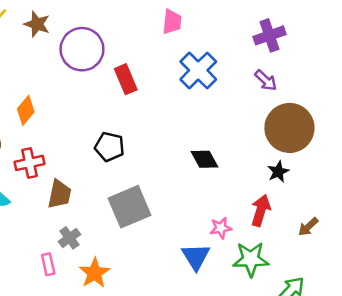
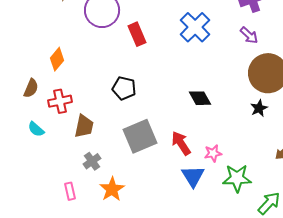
red arrow: (261, 210) -> (181, 143), moved, turned -50
pink rectangle: (48, 264) -> (70, 191), moved

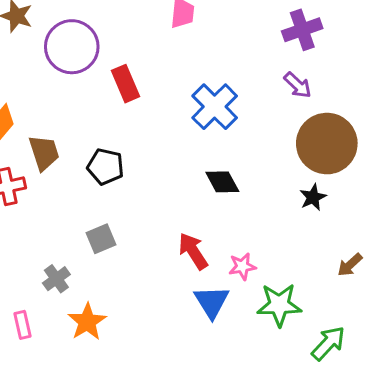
blue cross: (195, 27) -> (215, 107), moved
brown trapezoid: (84, 126) -> (44, 153), moved, turned -30
gray square: (140, 136) -> (101, 239), moved, size x0.6

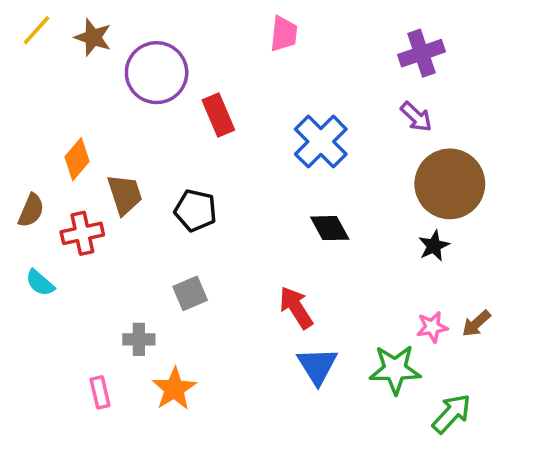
pink star: (242, 266) -> (432, 327), moved
gray cross: (56, 279) -> (139, 339), turned 36

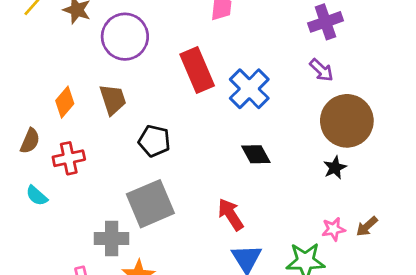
red rectangle: (218, 115) -> (197, 70), moved, size x1.4
brown trapezoid: (125, 195) -> (113, 99), moved
gray square: (190, 293) -> (150, 204), size x1.8
gray cross: (139, 339) -> (112, 238), size x1.4

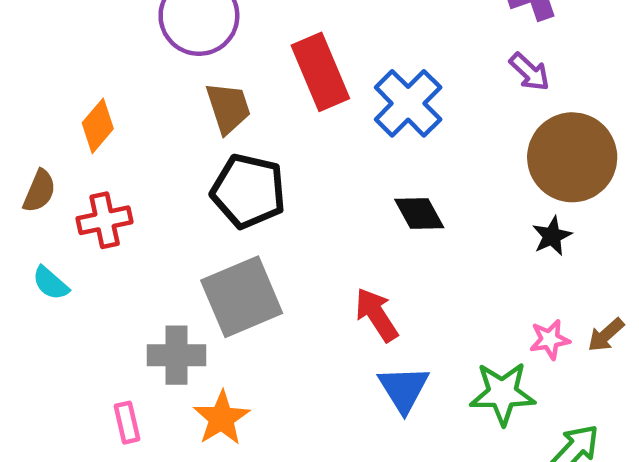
brown trapezoid: (113, 99) -> (228, 108), moved
black pentagon: (154, 141) -> (248, 191), size x1.4

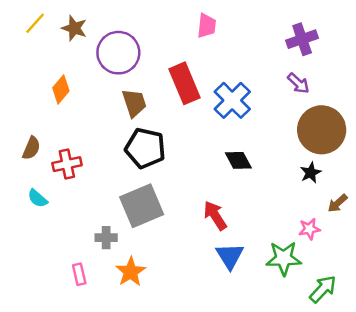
orange diamond: (98, 126) -> (61, 89), moved
brown arrow: (606, 335) -> (338, 203), moved
gray cross: (176, 355) -> (106, 238), size x0.7

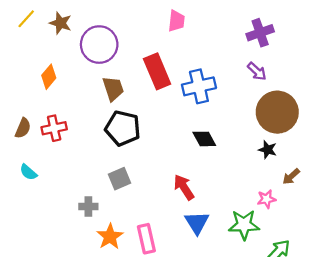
blue cross: (232, 100) -> (199, 86), turned 32
red cross: (67, 164) -> (54, 128), moved
black star: (311, 173) -> (268, 150), turned -30
gray square: (142, 206) -> (120, 179), size x0.6
pink rectangle: (79, 274) -> (146, 239), moved, size x1.5

